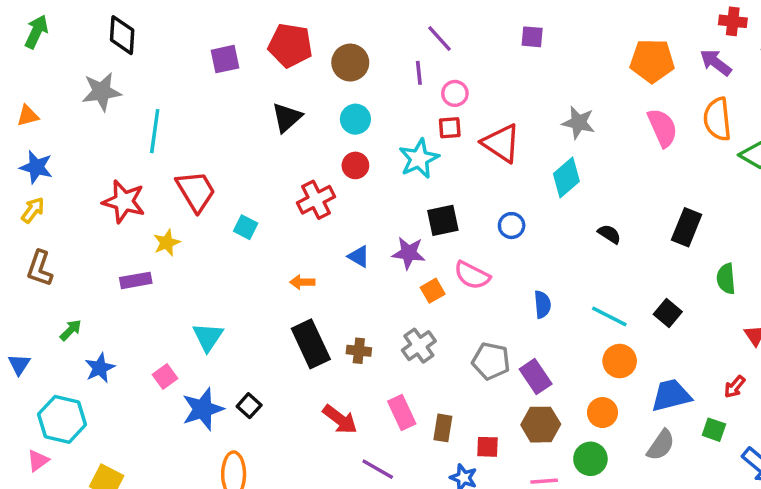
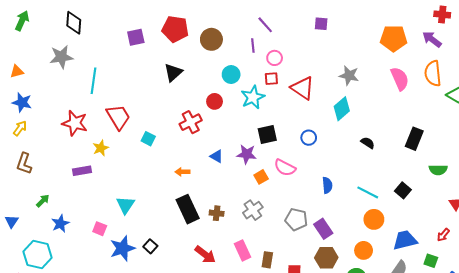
cyan circle: (355, 119) -> (231, 75), moved
green semicircle: (726, 279) -> (438, 170), turned -84
pink square: (165, 376) -> (100, 229), turned -32

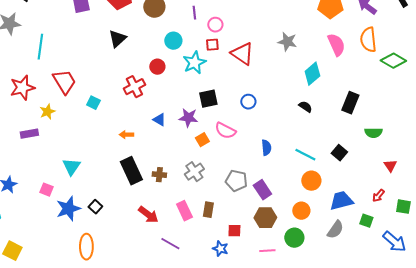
cyan diamond: (342, 109) -> (312, 74), moved
red star: (75, 123) -> (22, 88), turned -30
brown rectangle: (267, 260) -> (208, 210), moved

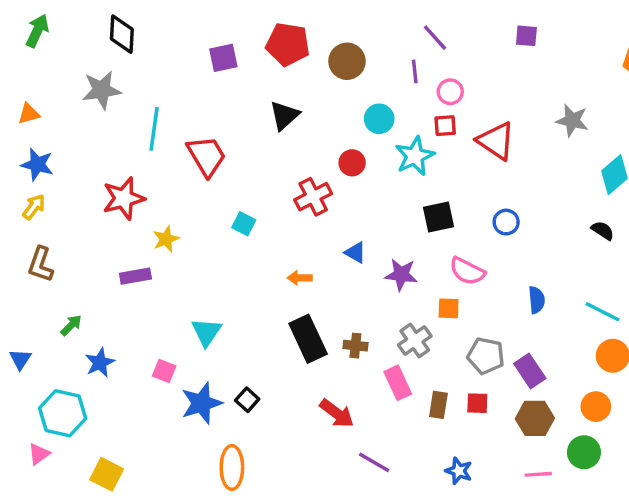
red trapezoid: (64, 82) -> (207, 156), moved
purple star: (188, 118) -> (401, 275), moved
orange square: (202, 140) -> (449, 308), moved, turned 32
pink rectangle: (184, 211) -> (398, 383), moved
red square: (234, 231) -> (477, 403), moved

